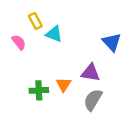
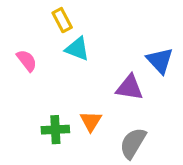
yellow rectangle: (35, 21) -> (62, 20), moved
purple triangle: (91, 73) -> (130, 88), moved

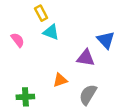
orange triangle: (91, 121) -> (60, 80), turned 40
green cross: (55, 130) -> (25, 97), moved

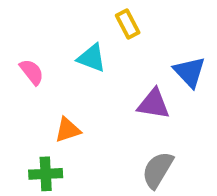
yellow rectangle: (41, 13) -> (128, 24), moved
orange triangle: (60, 80) -> (68, 130), moved

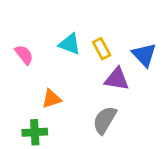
yellow rectangle: (128, 24) -> (102, 49), moved
gray semicircle: (158, 170) -> (105, 120), moved

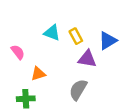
pink semicircle: (24, 55) -> (18, 52), moved
blue triangle: (144, 55) -> (108, 41), turned 42

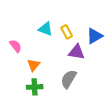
orange triangle: (38, 74) -> (34, 65), turned -32
green cross: (26, 99) -> (35, 87), moved

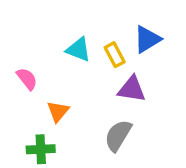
blue triangle: (95, 36) -> (147, 39), moved
green cross: (35, 87) -> (41, 149), moved

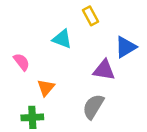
blue triangle: (147, 39) -> (126, 47), moved
yellow rectangle: (115, 55) -> (91, 16), moved

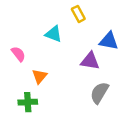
blue triangle: (126, 47) -> (109, 41), turned 42
gray semicircle: (93, 107) -> (99, 93), moved

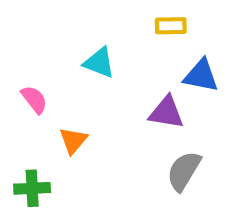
yellow rectangle: (78, 14) -> (171, 26), moved, turned -63
green cross: (28, 102) -> (32, 188), moved

